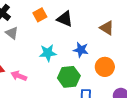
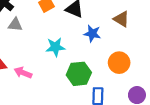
gray triangle: (12, 33) -> (15, 25), turned -32
blue star: (81, 50) -> (92, 34), moved

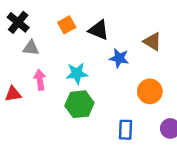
pink arrow: (23, 73) -> (40, 80), moved, turned 60
green hexagon: (79, 74) -> (79, 104), moved

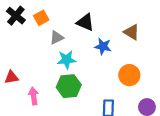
orange square: (67, 25) -> (41, 18), moved
gray triangle: (31, 48) -> (57, 38), moved, turned -32
pink arrow: (40, 80) -> (33, 96), moved

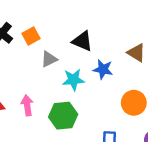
cyan star: (67, 60) -> (73, 80), moved
pink arrow: (33, 96) -> (27, 105), moved

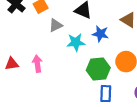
green hexagon: (63, 116) -> (98, 69), moved

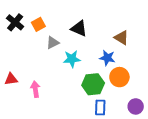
blue star: (100, 34) -> (107, 58), moved
pink arrow: (37, 64) -> (35, 89), moved

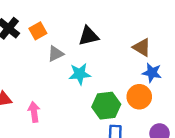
black triangle: (79, 28) -> (89, 36), turned -36
blue star: (107, 58) -> (152, 73), moved

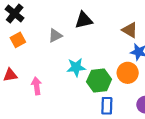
orange square: (38, 31) -> (18, 40), moved
cyan star: (80, 74) -> (76, 67), moved

